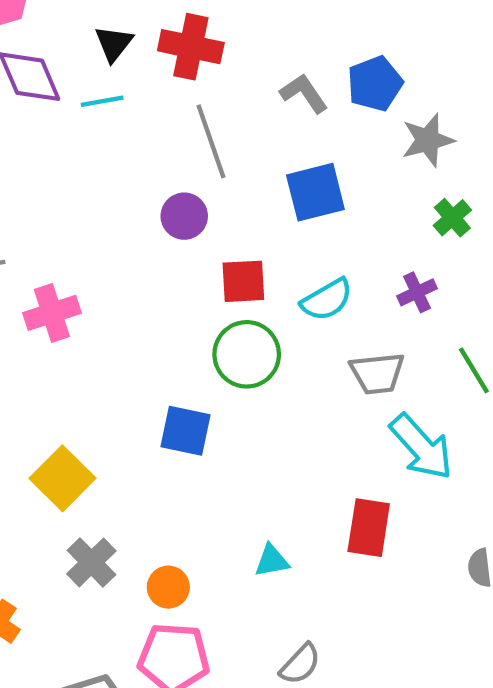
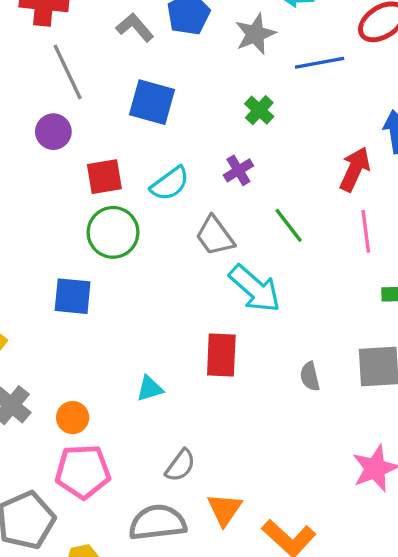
gray star: (428, 140) -> (255, 34), moved
blue square: (315, 192) -> (152, 102), turned 36
gray trapezoid: (377, 373) -> (215, 236), turned 66

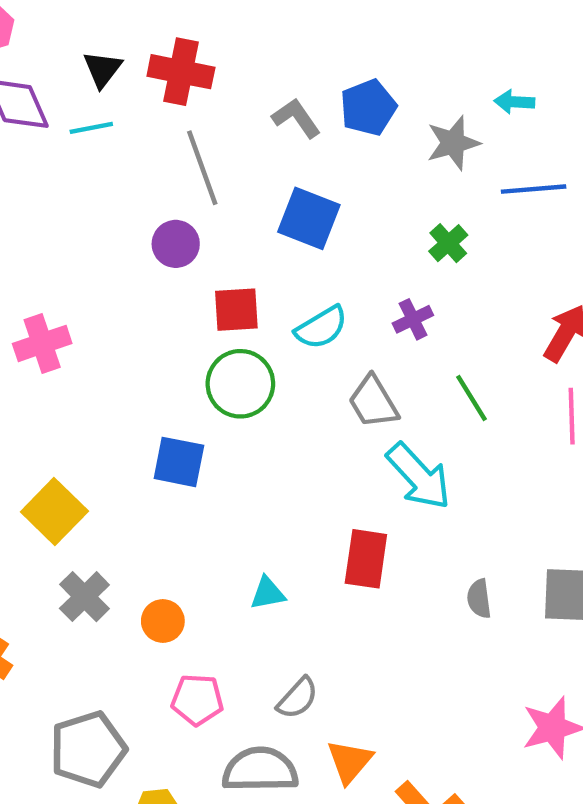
pink pentagon: (83, 471) -> (197, 700), moved, size x0.7

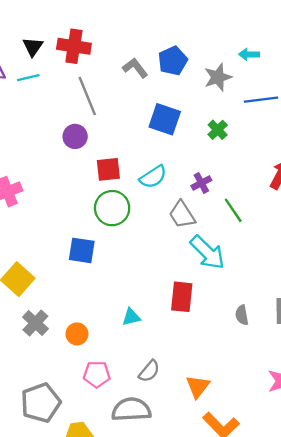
blue square: (309, 218) -> (165, 119), moved
purple cross: (413, 319) -> (201, 183), moved
orange triangle: (350, 762) -> (198, 386), moved

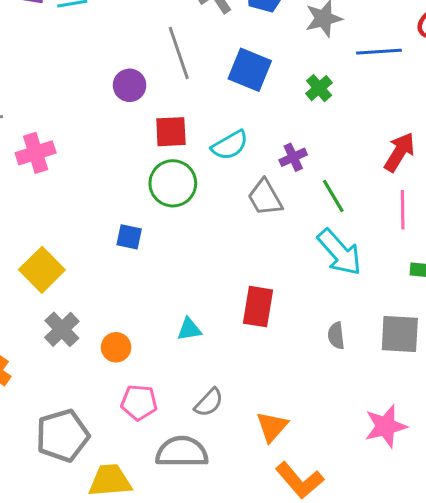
gray line: (87, 96) -> (179, 53), moved
blue square: (82, 250) -> (129, 237), size x0.7
cyan arrow: (207, 252) -> (340, 252), moved

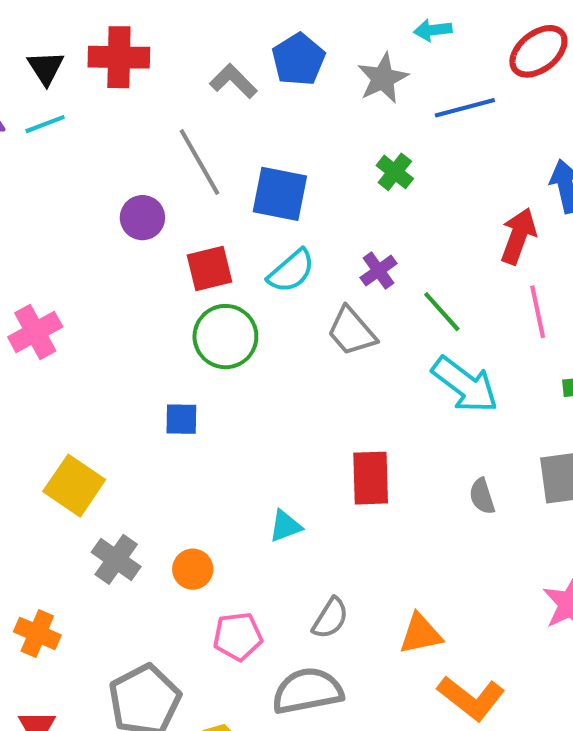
blue square: (250, 70) -> (280, 194), moved
orange triangle: (272, 427) -> (420, 634), turned 48

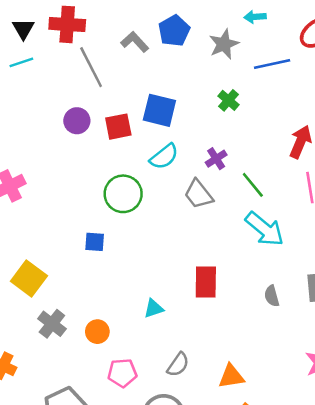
gray line: (199, 162) -> (91, 67), moved
red square: (210, 269) -> (118, 127), moved

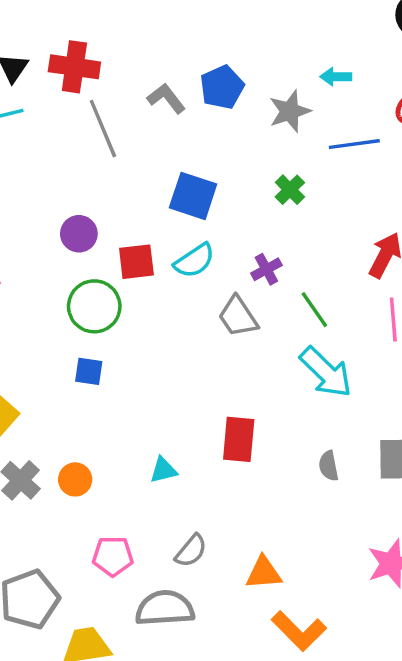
purple circle: (77, 121) -> (79, 234), moved
red square: (118, 127) -> (136, 262), moved
green circle: (123, 194) -> (94, 306), moved
orange circle: (97, 332) -> (75, 479), moved

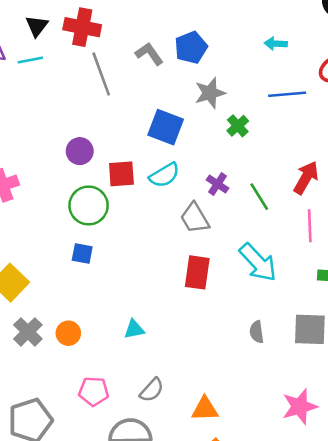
gray star: (290, 111) -> (210, 93), moved
purple cross: (266, 269) -> (218, 184), turned -30
green line: (314, 310) -> (259, 197), moved
red rectangle: (239, 439) -> (197, 272), moved

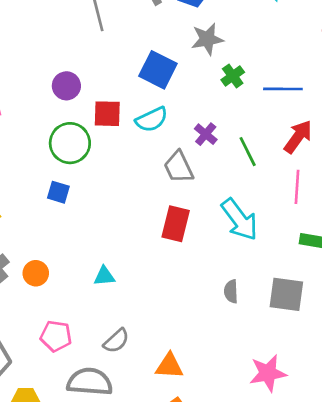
blue line: (287, 94) -> (283, 89), moved

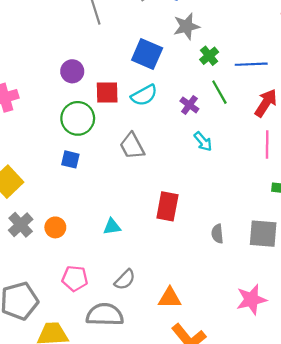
green line: (248, 152) -> (219, 92), moved
gray trapezoid: (179, 167) -> (132, 146), moved
cyan arrow: (240, 220) -> (203, 142), moved, size x0.6
red rectangle: (176, 224) -> (167, 206), moved

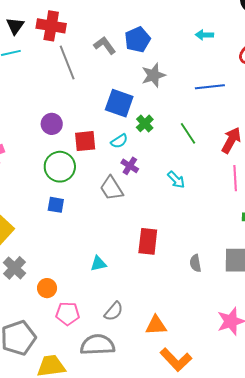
green cross: (209, 56) -> (145, 123), moved
blue line: (251, 64) -> (210, 87), moved
cyan semicircle: (144, 95) -> (119, 141), size x0.7
purple cross: (189, 105) -> (130, 166), moved
orange circle: (55, 227) -> (47, 288), moved

